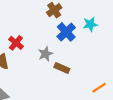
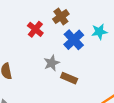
red cross: (16, 43) -> (35, 29), moved

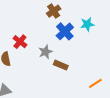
red cross: (35, 29) -> (20, 42), moved

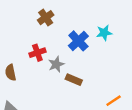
brown cross: (54, 11) -> (46, 18), moved
red cross: (20, 42) -> (37, 53), moved, turned 32

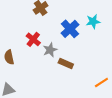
red cross: (37, 53) -> (33, 39), turned -32

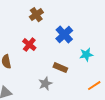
cyan star: (93, 22) -> (86, 55), moved
gray star: (50, 50) -> (45, 84), moved

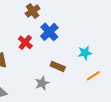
blue cross: (64, 35) -> (49, 32), moved
orange line: (94, 86) -> (93, 76), moved

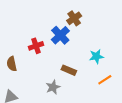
brown cross: (33, 11) -> (74, 18), moved
red cross: (25, 42) -> (36, 46), turned 32

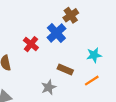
red cross: (36, 46) -> (31, 44), turned -32
orange line: (105, 80) -> (92, 81), moved

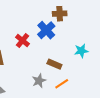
brown cross: (71, 15) -> (60, 14), turned 32
orange line: (92, 81) -> (62, 84), moved

